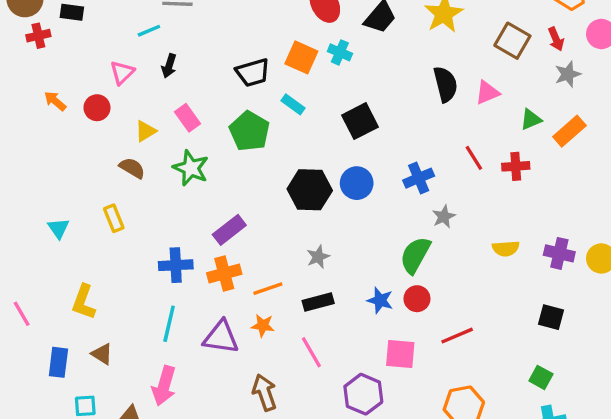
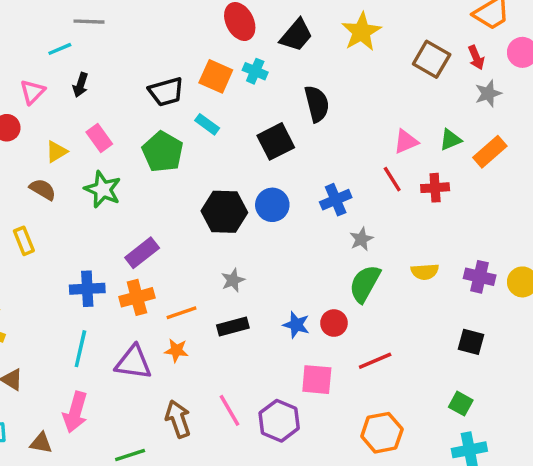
black semicircle: (445, 84) -> (317, 104), moved
pink triangle: (487, 93) -> (406, 141), moved
green semicircle: (415, 255) -> (365, 284), moved
pink line: (311, 352) -> (229, 410), moved

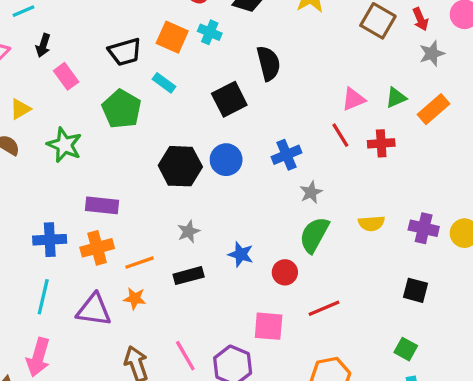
pink rectangle: (99, 138) -> (66, 76), moved
purple rectangle: (142, 253) -> (102, 205), turned 44
blue star: (296, 325) -> (241, 254), moved

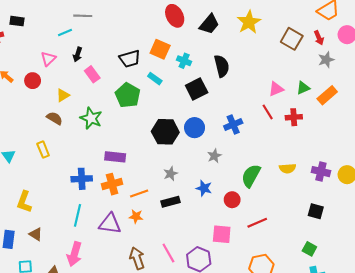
cyan cross: (210, 32) -> (184, 61), moved
gray star: (311, 192) -> (214, 156), moved

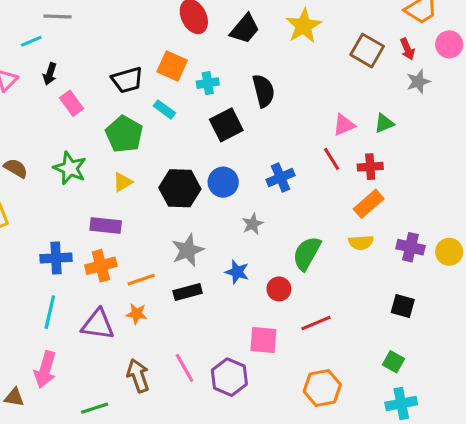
cyan cross: (184, 61) -> (208, 83), turned -32
yellow triangle: (63, 95) -> (123, 182), moved
orange rectangle: (327, 95) -> (369, 204), moved
gray star: (170, 174) -> (188, 250), size x1.5

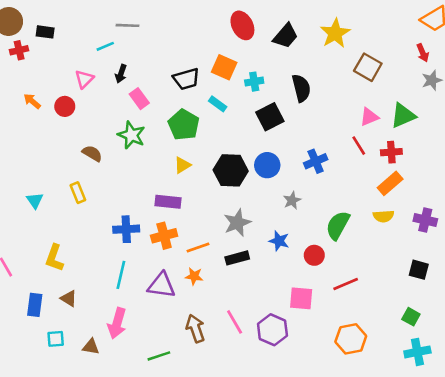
brown square: (367, 51) -> (368, 67), moved
green triangle: (384, 123) -> (403, 116), size x1.5
green star: (70, 168) -> (131, 135), moved

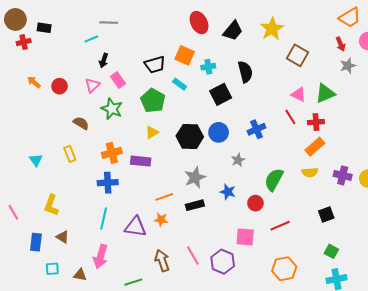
pink triangle: (84, 79) -> (92, 85), moved
pink triangle: (369, 117) -> (299, 94), turned 49
orange cross: (164, 236) -> (112, 153), moved
black square: (419, 270) -> (326, 214), moved, turned -35

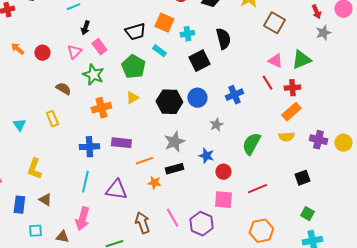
orange cross: (112, 153) -> (101, 108), moved
purple rectangle: (141, 161) -> (121, 143), moved
red circle: (255, 203) -> (223, 172), moved
orange star: (161, 220) -> (154, 183), moved

